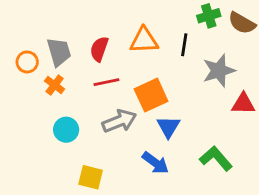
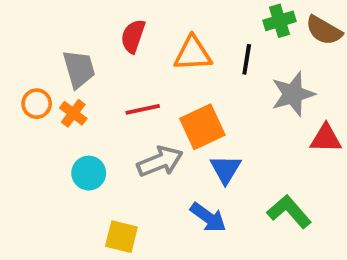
red semicircle: (99, 49) -> (133, 36), moved
orange circle: (27, 62) -> (37, 104), moved

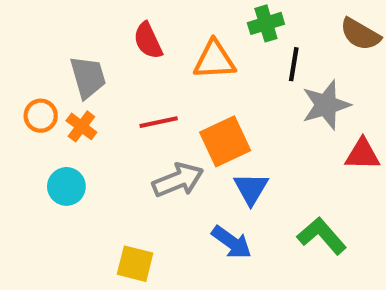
green cross: (279, 21) -> (266, 23), moved
red semicircle: (133, 36) -> (148, 41), turned -44
black line: (247, 59) -> (294, 64), moved
cyan circle: (89, 173) -> (66, 186), moved

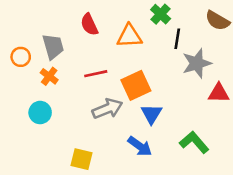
green cross: (266, 23) -> (161, 14), turned -30
orange circle: (41, 116) -> (21, 57), moved

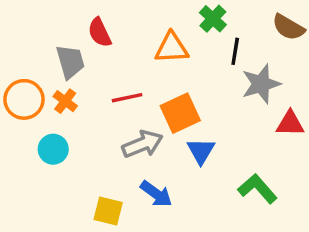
red semicircle: (89, 24) -> (100, 32), moved
orange circle: (21, 57) -> (24, 99), moved, size x1.5
blue arrow: (140, 146) -> (156, 194), moved

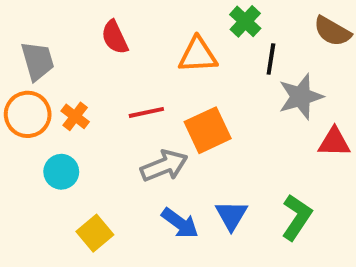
gray trapezoid: (70, 62) -> (38, 61), moved
blue triangle: (201, 151) -> (231, 215), moved
green L-shape: (258, 189) -> (297, 217), turned 75
yellow square: (108, 211) -> (95, 233), moved, turned 36

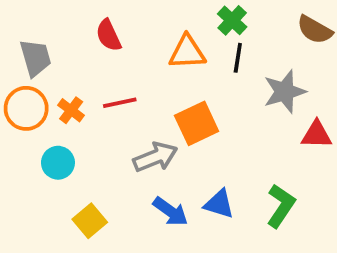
black line: (271, 59) -> (238, 58), moved
red line: (146, 112) -> (120, 103), moved
blue triangle: (231, 215) -> (219, 204), turned -44

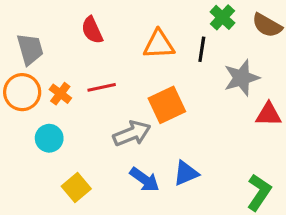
green cross: (232, 20) -> (222, 17), moved
blue triangle: (219, 204) -> (186, 173), turned -40
green L-shape: (281, 206) -> (259, 192), moved

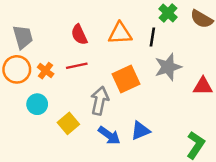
red semicircle: (92, 30) -> (79, 35), moved
gray star: (242, 78) -> (168, 67), moved
gray arrow: (132, 133) -> (100, 101), turned -56
yellow square: (76, 188) -> (68, 123), moved

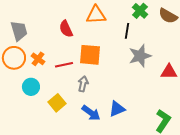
orange triangle: (120, 33) -> (96, 15), moved
red line: (77, 66) -> (64, 65), moved
orange square: (126, 79) -> (90, 55), moved, turned 30
gray arrow: (100, 101) -> (83, 84), size x0.7

